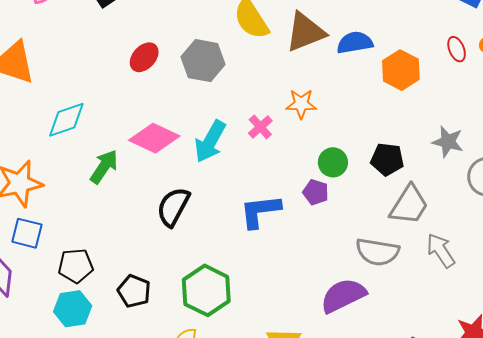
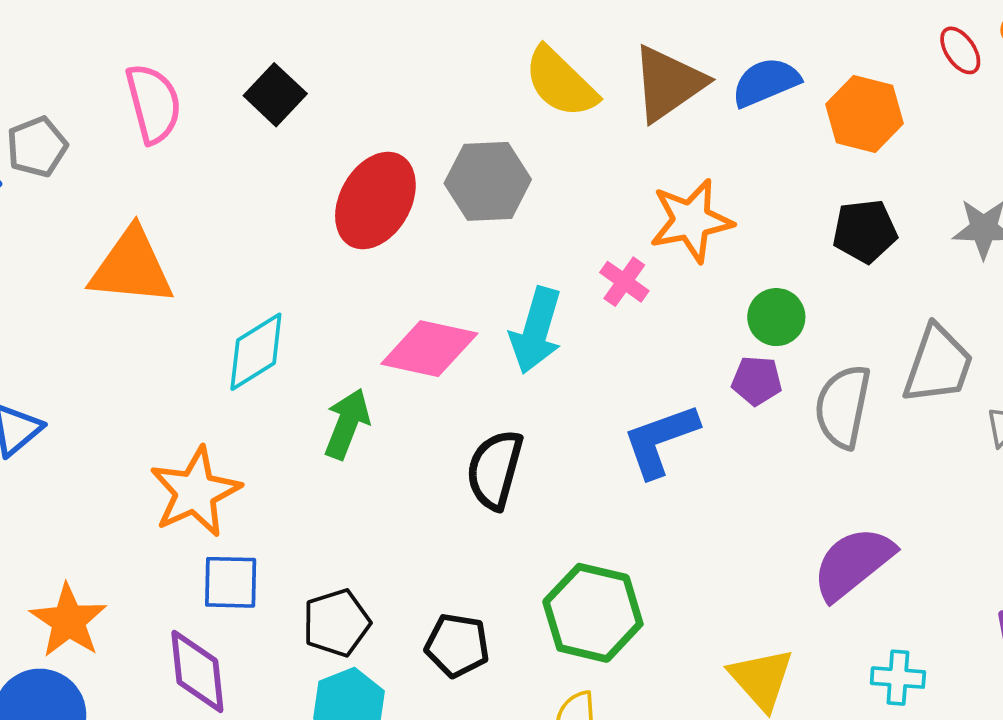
red ellipse: (144, 57) -> (375, 201), size x1.6
orange star: (301, 104) -> (691, 221), size x1.4
black pentagon: (387, 159) -> (865, 231), moved
gray semicircle: (378, 252) -> (843, 407), moved, turned 105

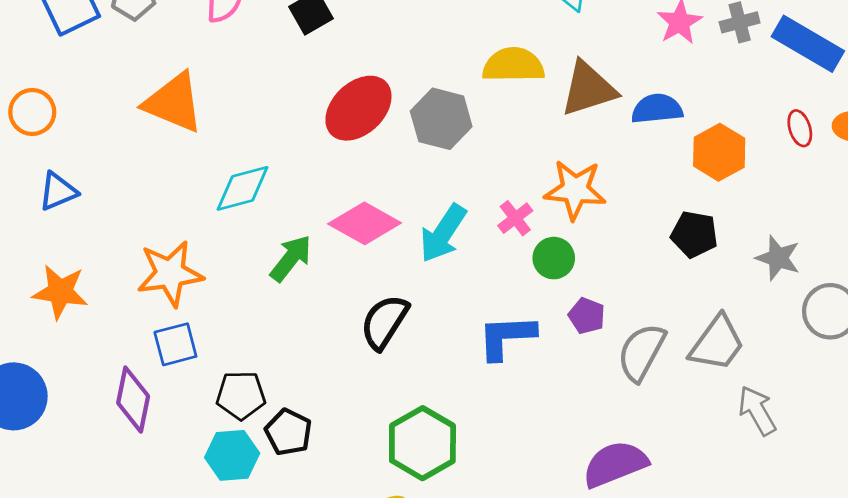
yellow semicircle: (561, 82) -> (513, 65), turned 118
green circle: (776, 317) -> (554, 258), moved
blue square: (231, 582) -> (175, 344), turned -33
orange star: (68, 621) -> (60, 292), moved, turned 30
black pentagon: (457, 645) -> (288, 432), moved

